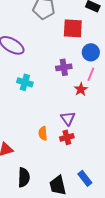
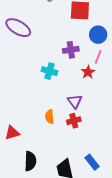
cyan cross: (25, 82) -> (50, 71), moved

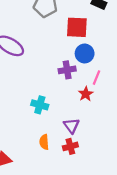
blue circle: (98, 35) -> (85, 54), moved
cyan cross: (50, 71) -> (40, 105), moved

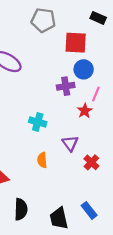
red cross: (70, 146) -> (91, 162), moved, turned -32

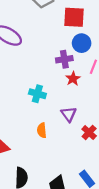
red star: (85, 111) -> (73, 79), moved

